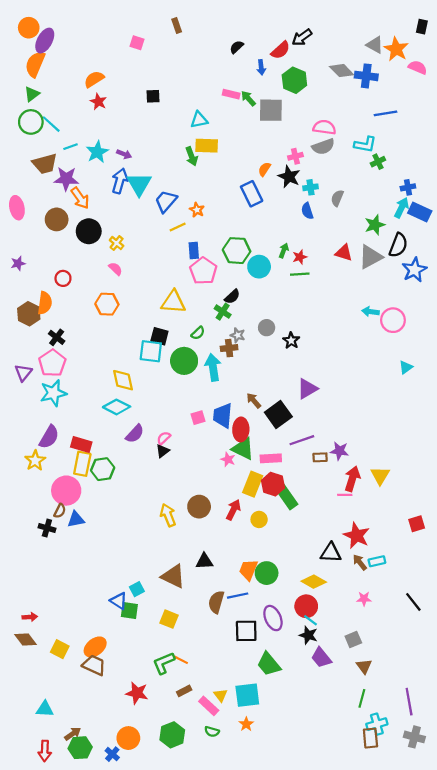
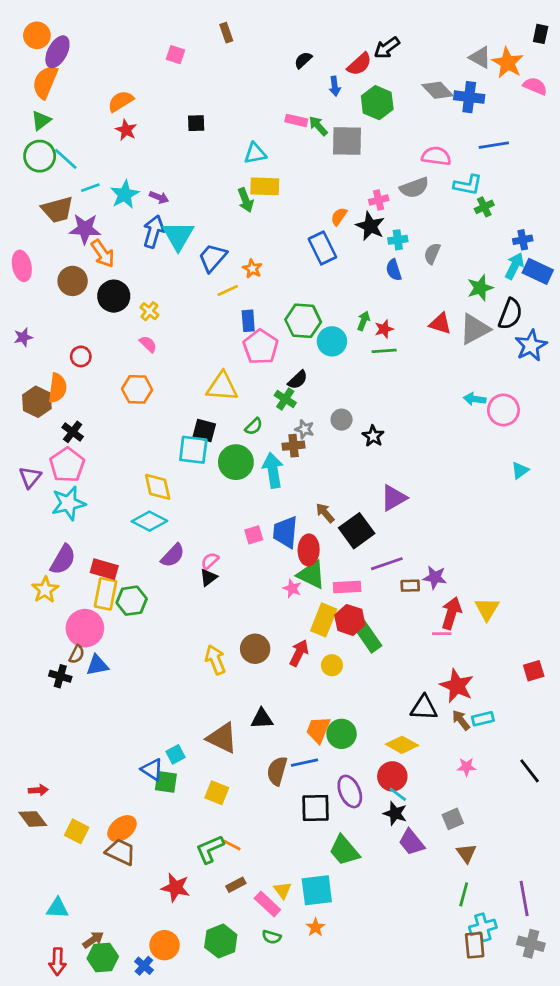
pink semicircle: (324, 127) -> (436, 156), moved

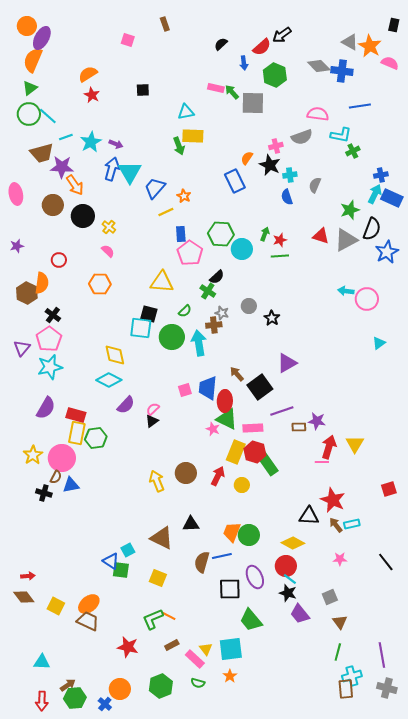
yellow star: (45, 590) -> (33, 455), moved

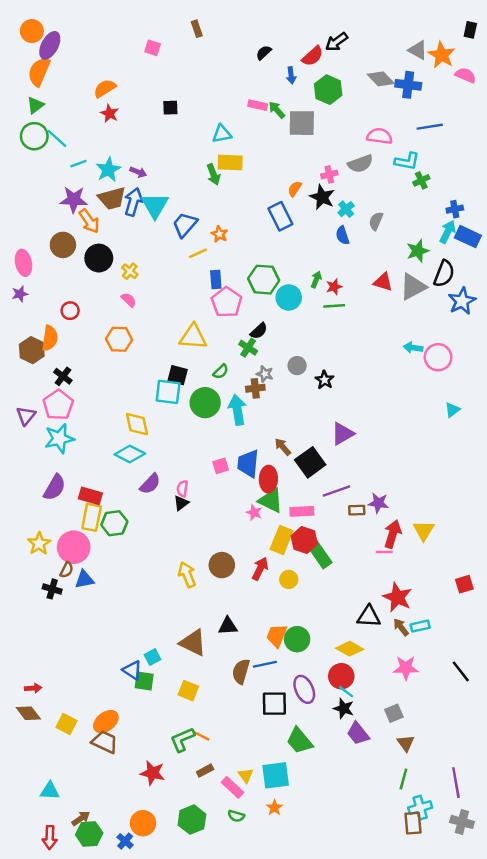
brown trapezoid: (42, 153) -> (112, 198), moved
cyan cross: (290, 175) -> (346, 209), turned -32
pink ellipse: (16, 194) -> (23, 263), moved
pink semicircle: (153, 409) -> (182, 489), turned -40
pink star: (340, 559) -> (406, 668), size x1.5

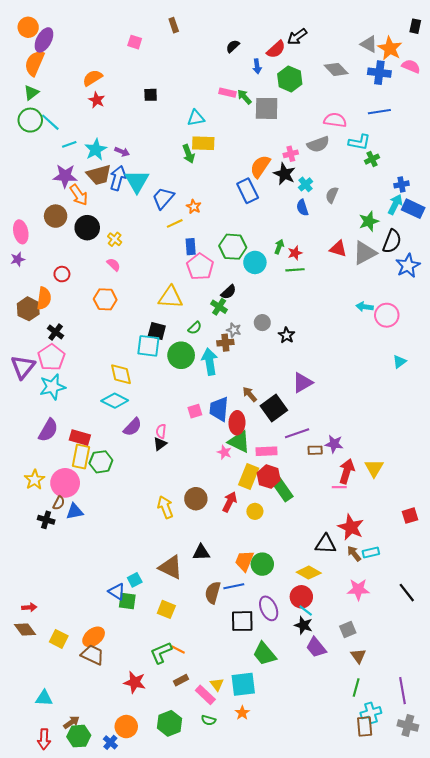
blue cross: (408, 85) -> (379, 73), moved
orange semicircle: (295, 189) -> (260, 166), size x1.6
purple triangle: (26, 416) -> (23, 367), size x1.4

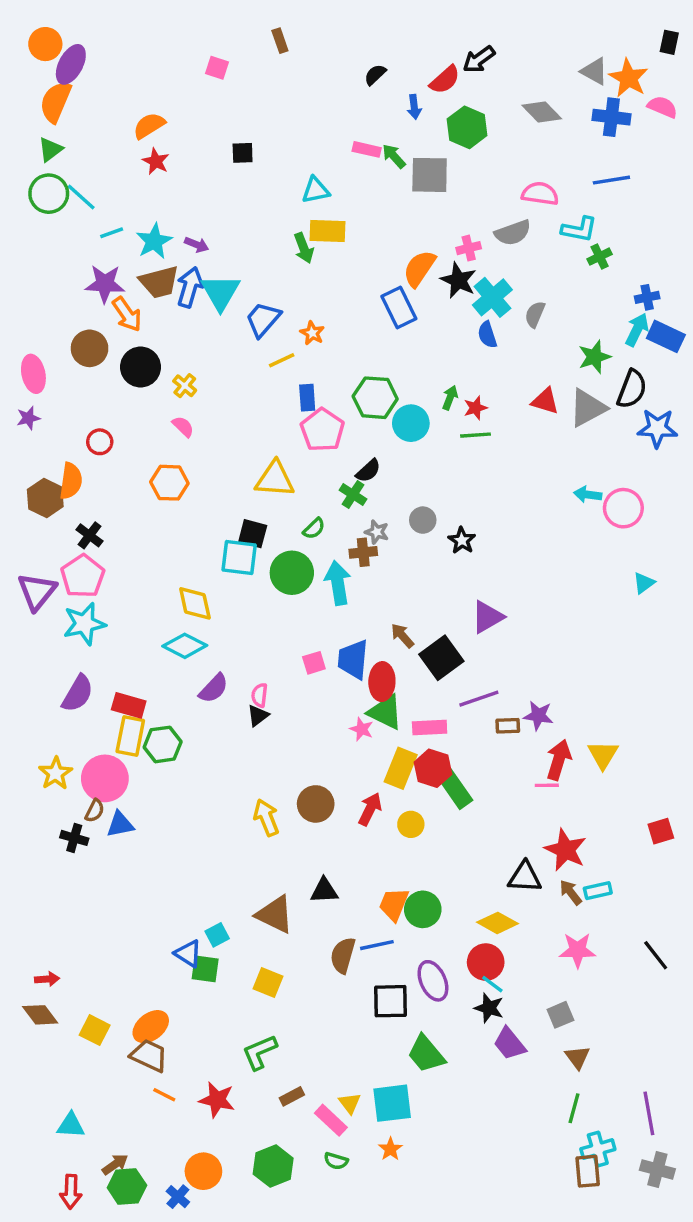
cyan cross: (306, 184) -> (492, 297), size x1.6
blue star: (408, 266) -> (657, 428), turned 30
orange line: (178, 650) -> (164, 1095), moved

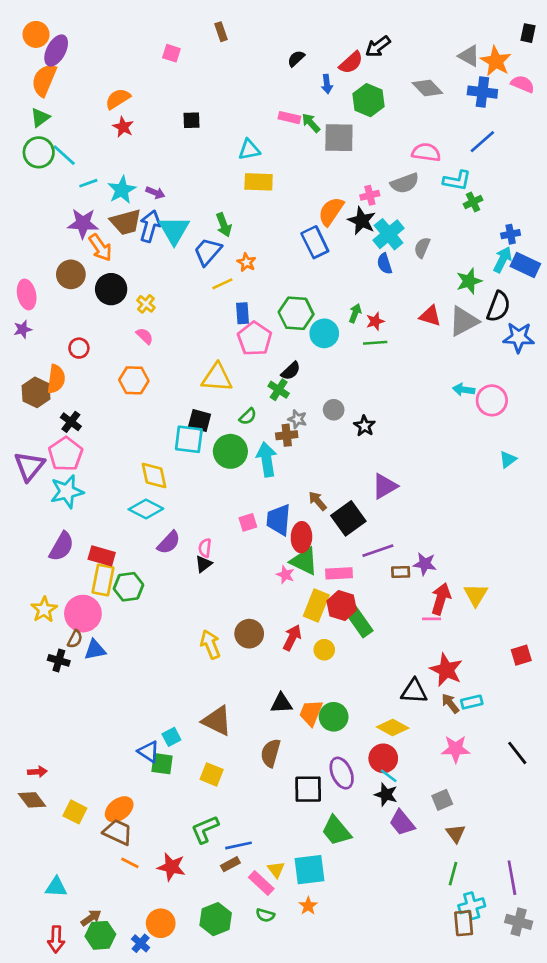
blue line: (611, 180) -> (482, 142), turned -32
green arrow: (304, 248) -> (224, 225), moved
black triangle: (324, 891) -> (281, 703), moved
blue line: (377, 945) -> (238, 845), moved

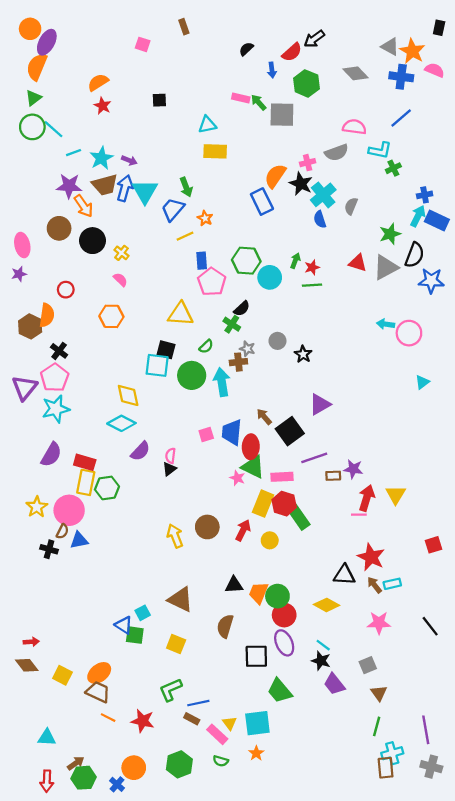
red circle: (383, 758) -> (284, 615), moved
brown rectangle: (230, 864) -> (192, 719), turned 56

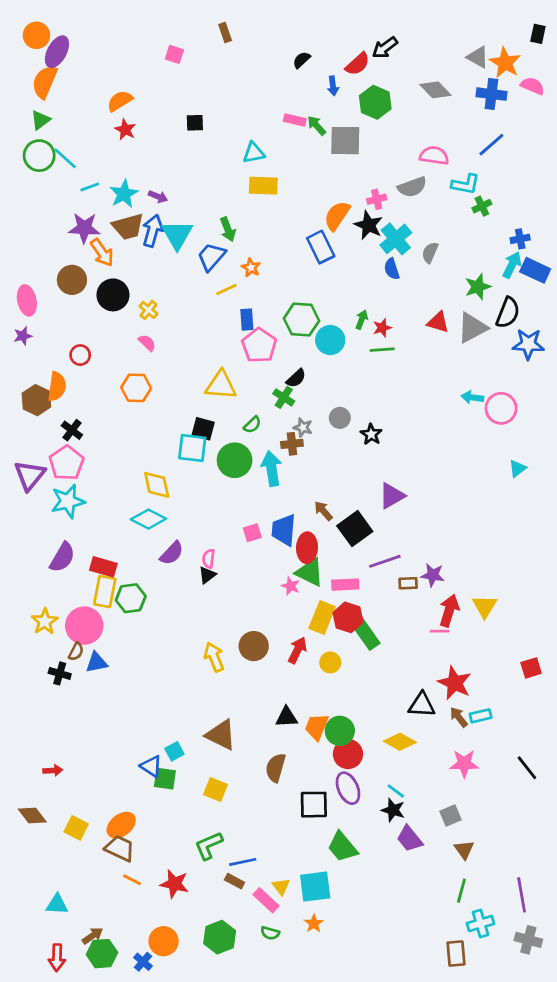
red arrow: (31, 642) -> (53, 770), moved
brown rectangle: (386, 768) -> (456, 954), moved

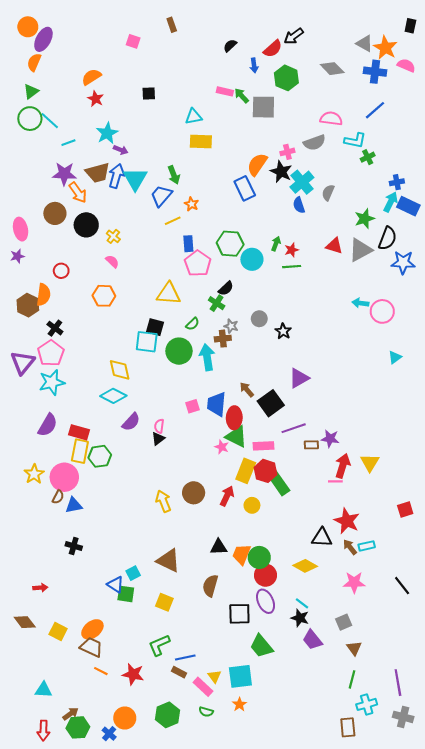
orange semicircle: (45, 82) -> (34, 62), size x0.7
cyan star: (124, 194) -> (107, 133), moved
black cross: (60, 673) -> (74, 546), moved

